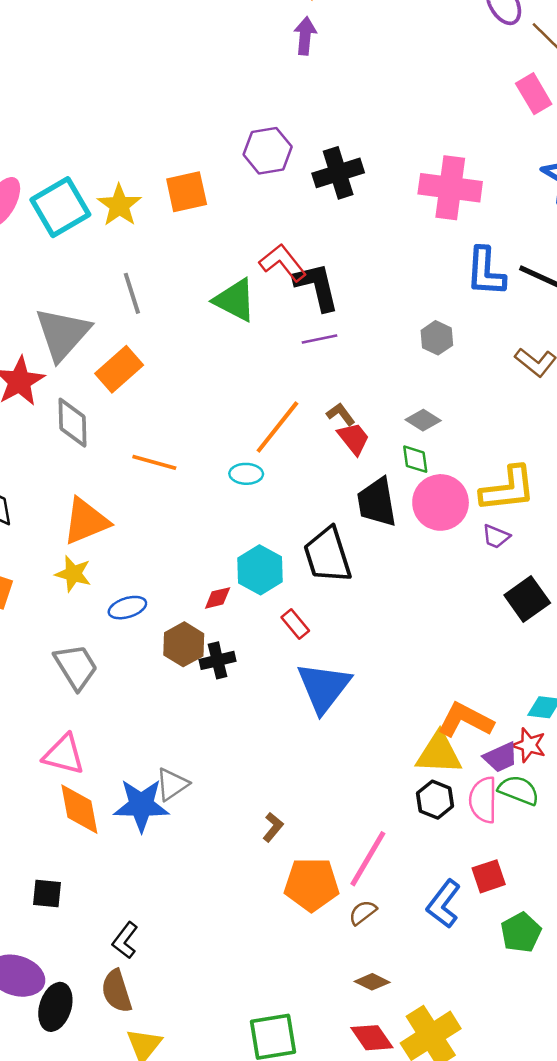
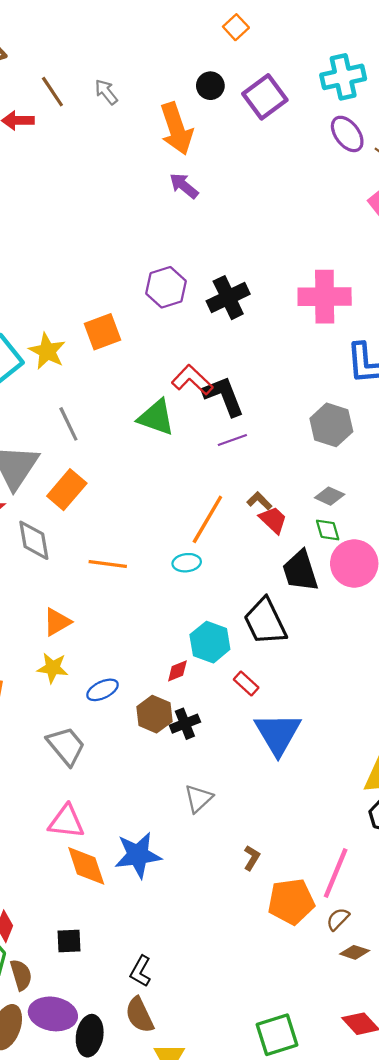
purple arrow: (305, 36) -> (184, 186), turned -48
gray hexagon: (437, 338) -> (331, 425), size x1.5
orange triangle: (86, 521) -> (57, 622), size x0.7
gray triangle: (172, 784) -> (198, 798), moved
brown diamond: (372, 982) -> (355, 952), moved

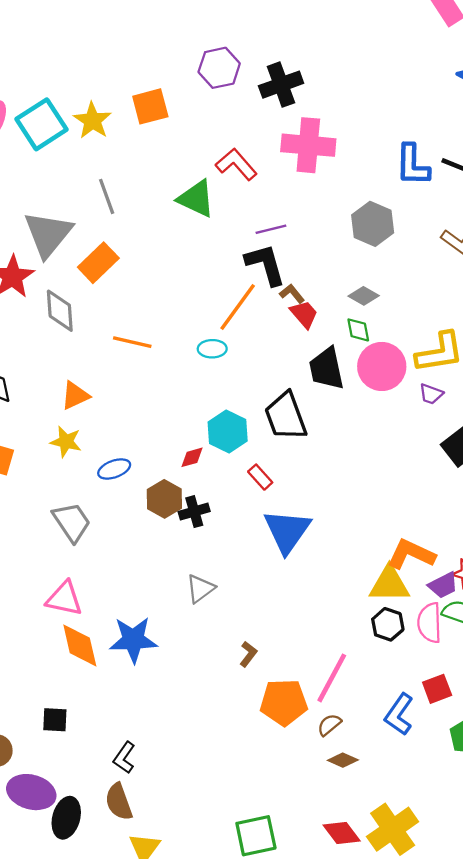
pink cross: (325, 297) -> (308, 145), moved
black L-shape: (224, 396) -> (265, 264), moved

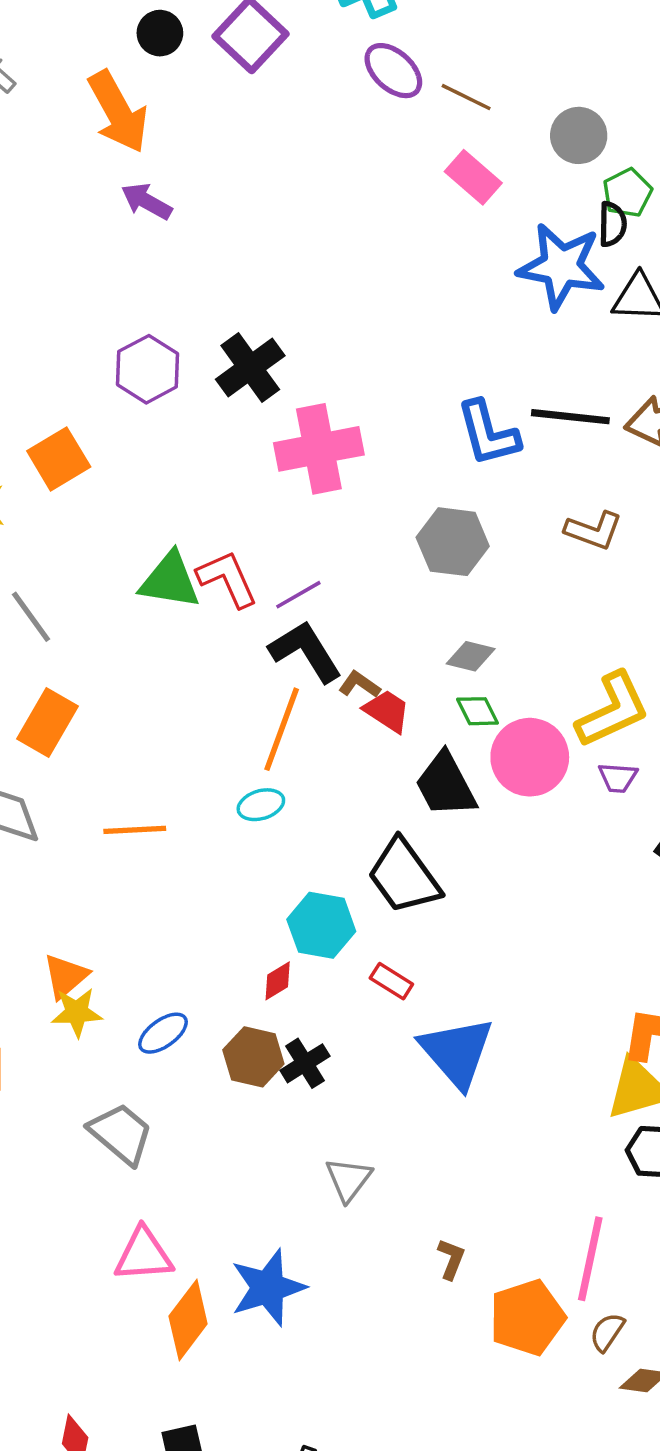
red L-shape: (236, 164) -> (227, 579), moved, turned 33
orange triangle: (75, 396) -> (66, 976), moved
orange diamond: (80, 645) -> (188, 1320), turned 66

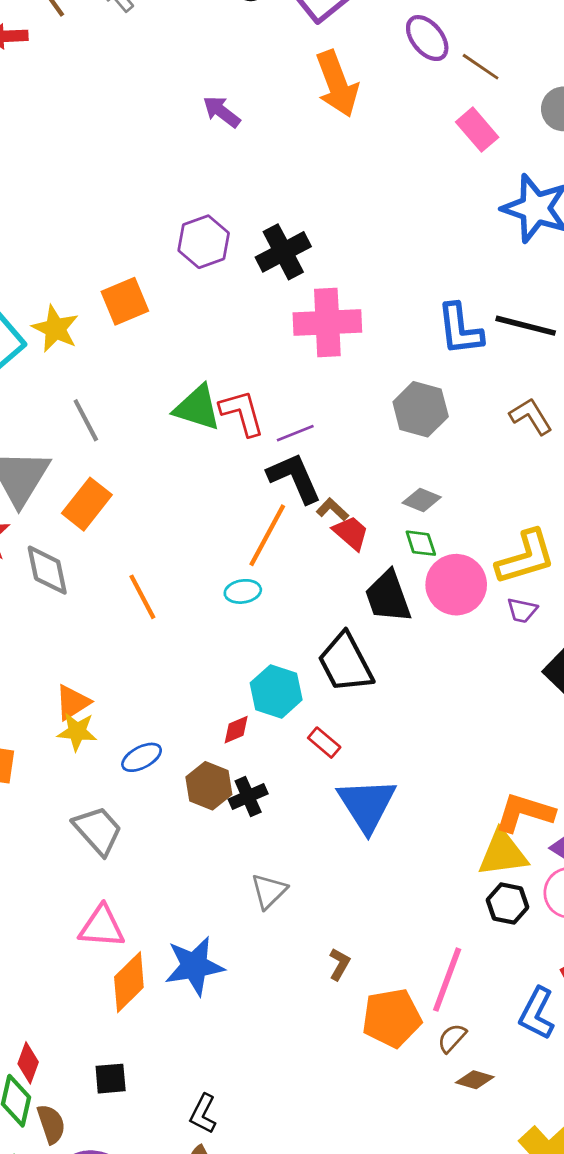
orange arrow: (118, 112) -> (337, 84), moved
brown L-shape: (594, 530) -> (531, 416), turned -150
orange line: (135, 830) -> (142, 597), turned 57

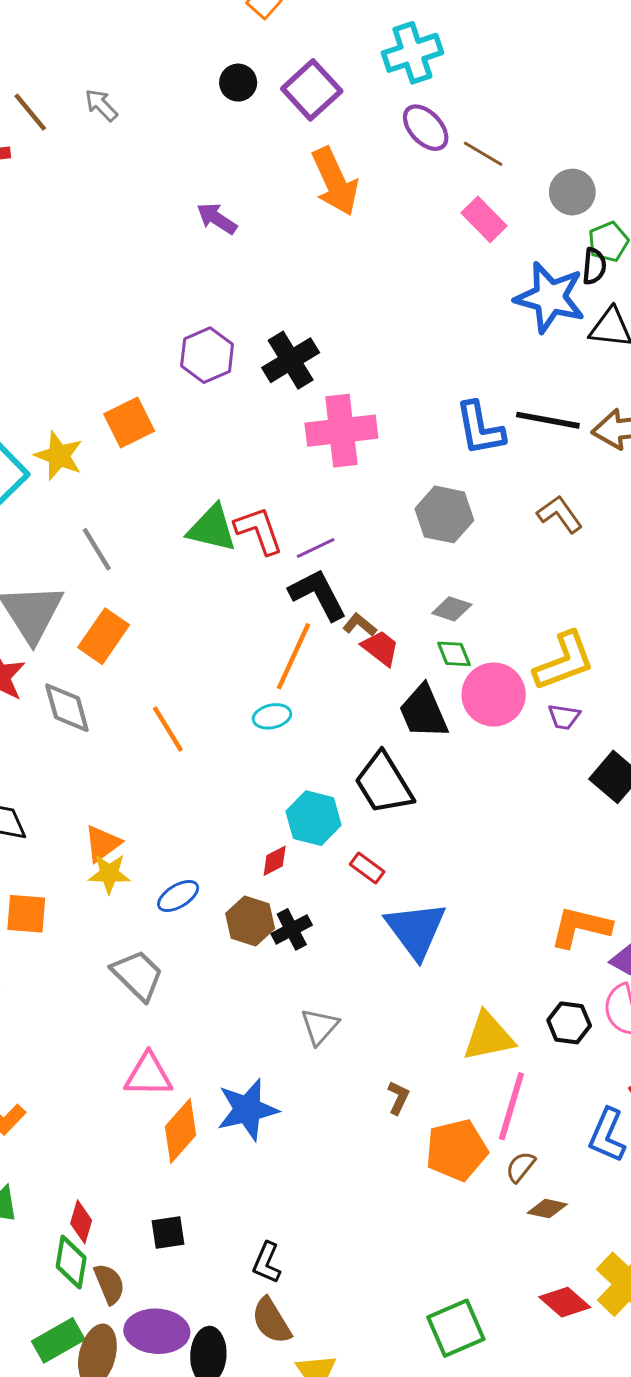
yellow triangle: (503, 853) -> (488, 1037), moved

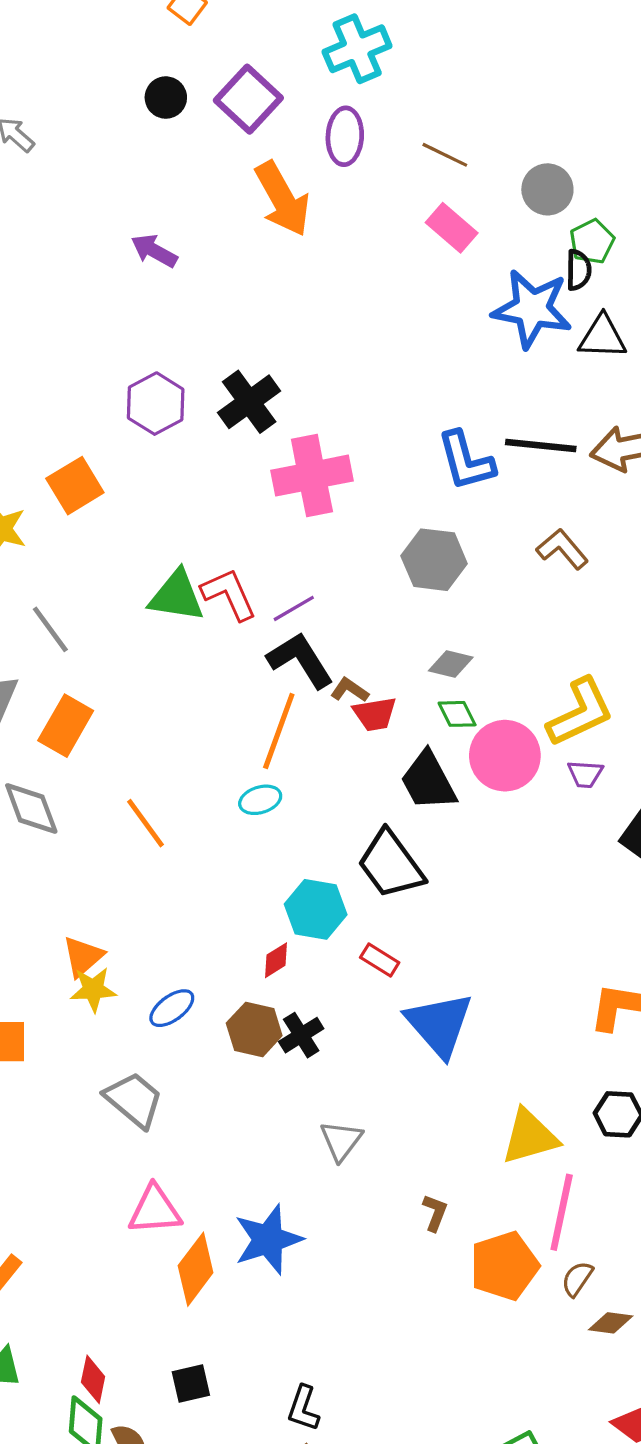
purple ellipse: (426, 128) -> (345, 136), moved, turned 51
red trapezoid: (380, 648) -> (375, 714), turned 138

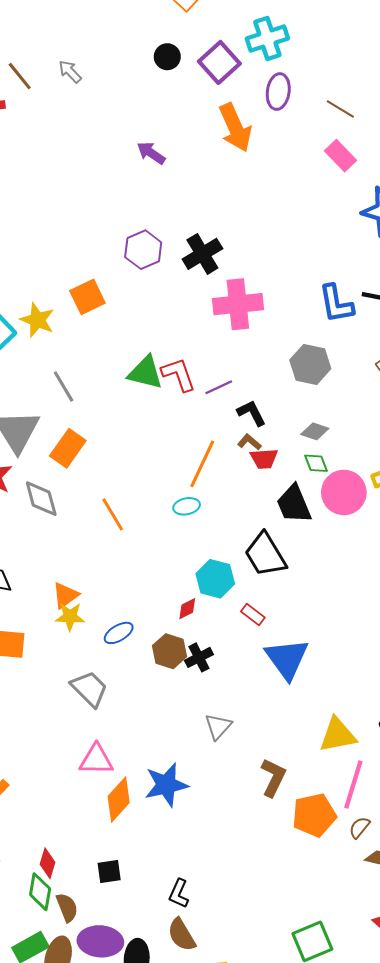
cyan cross: (357, 49) -> (267, 39), moved
black L-shape: (300, 660) -> (252, 413), moved, size x0.7
brown L-shape: (435, 1213) -> (273, 778), size x1.6

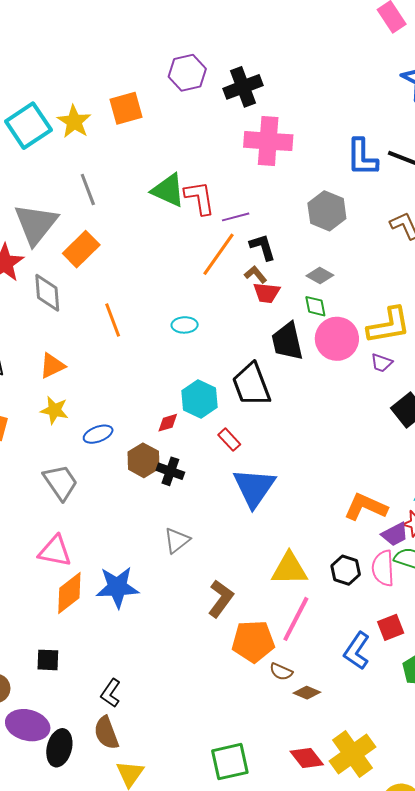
orange line: (202, 464) -> (218, 254), moved
orange triangle: (65, 595) -> (52, 366), moved
black cross: (199, 657) -> (170, 471), turned 36
brown semicircle: (359, 828) -> (281, 672), moved, turned -115

